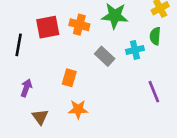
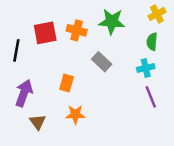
cyan cross: (135, 50) -> (146, 68), moved
purple arrow: (26, 88) -> (24, 93), size x1.5

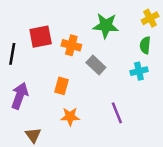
orange cross: (77, 30) -> (71, 45), moved
purple line: (151, 97) -> (117, 113), moved
brown triangle: (38, 122) -> (33, 135), moved

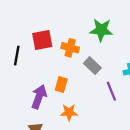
purple arrow: (20, 96) -> (39, 97), moved
purple line: (117, 113) -> (111, 91), moved

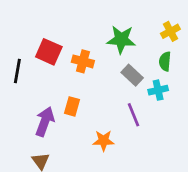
red square: (42, 40) -> (49, 52), turned 35
gray rectangle: (92, 66) -> (132, 75), moved
orange star: (69, 112) -> (103, 141), moved

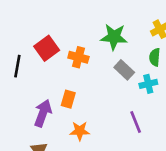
red square: (49, 52) -> (47, 48), turned 30
purple line: (134, 115) -> (136, 122), moved
orange star: (103, 141) -> (80, 131), moved

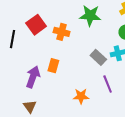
gray rectangle: (124, 70) -> (98, 57), moved
orange star: (80, 131) -> (81, 96), moved

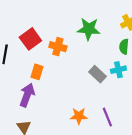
orange rectangle: (53, 66) -> (37, 72), moved
purple line: (108, 84) -> (107, 117), moved

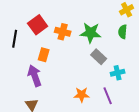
green star: (89, 29) -> (91, 33), moved
cyan cross: (118, 70) -> (118, 73), moved
purple arrow: (27, 95) -> (35, 76), turned -40

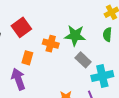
orange cross: (63, 32) -> (51, 44), moved
cyan cross: (118, 73) -> (102, 76), size x1.5

